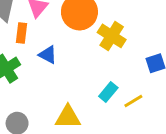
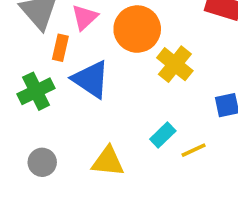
blue triangle: (48, 55) -> (91, 79), size x1.6

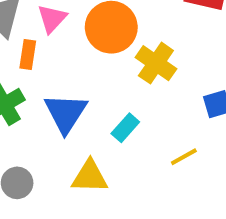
blue triangle: (91, 79) -> (66, 113), moved, turned 33
cyan rectangle: (163, 135) -> (125, 128), moved

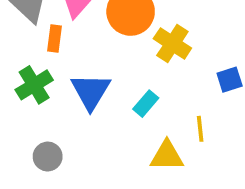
yellow line: (184, 157) -> (200, 129), turned -65
yellow triangle: (90, 177) -> (167, 156), moved

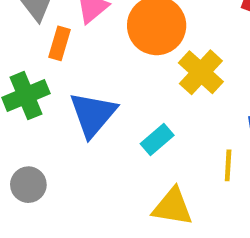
yellow line: (200, 129) -> (228, 165), moved

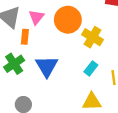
cyan rectangle: (157, 140) -> (91, 68), moved

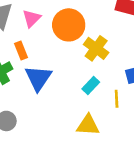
orange rectangle: (25, 37) -> (21, 50), moved, turned -32

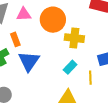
pink triangle: (32, 18) -> (24, 14), turned 42
yellow cross: (96, 48) -> (74, 38), turned -30

